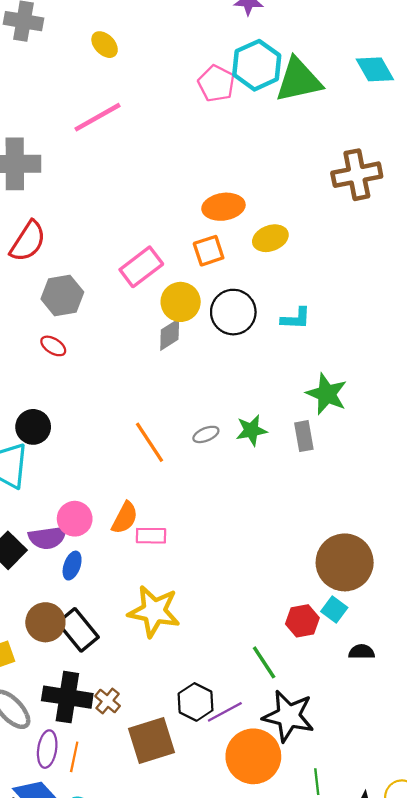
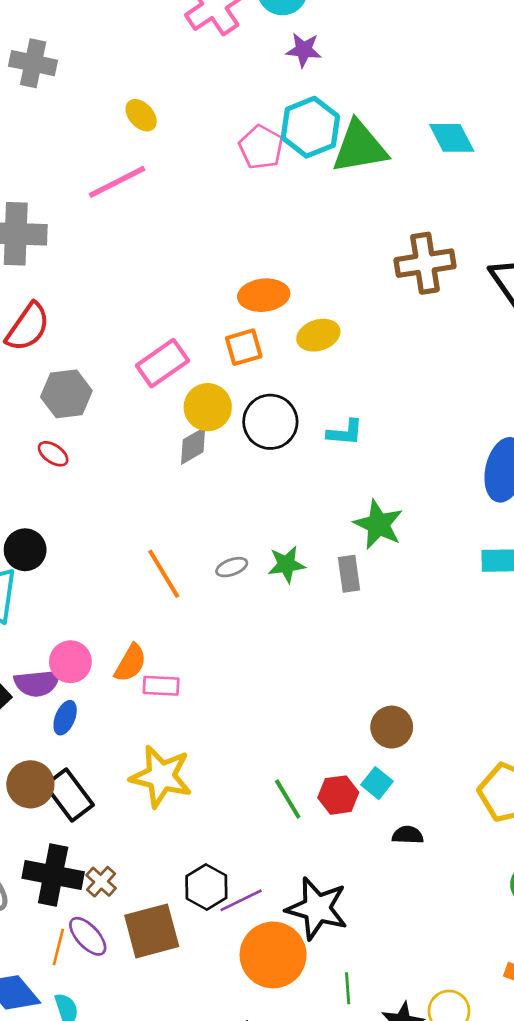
yellow ellipse: (105, 45) -> (141, 115), moved
brown circle: (345, 562) -> (392, 727), size x0.6
green line: (264, 662) -> (288, 799), moved
purple ellipse: (47, 749) -> (88, 936), moved, turned -54

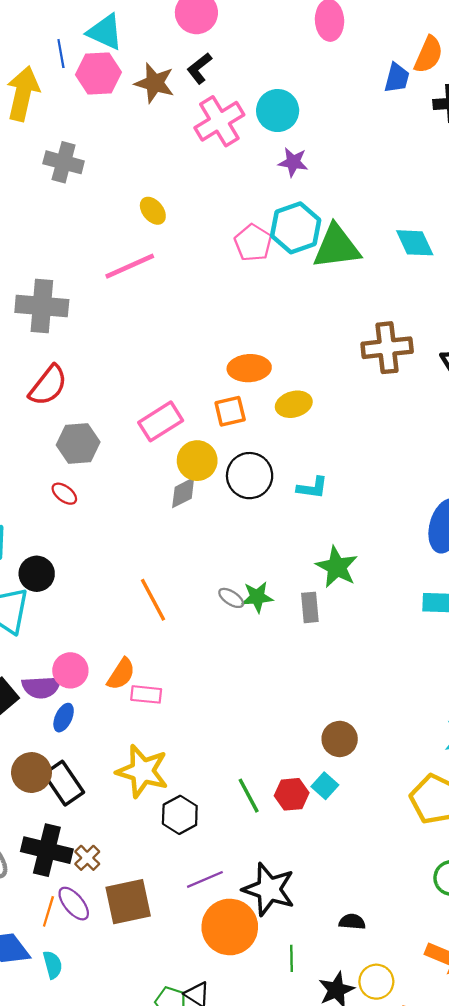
gray ellipse: (232, 567) -> (231, 598), moved, turned 50
black semicircle: (408, 835) -> (352, 922), moved
black hexagon: (206, 887) -> (180, 815), moved

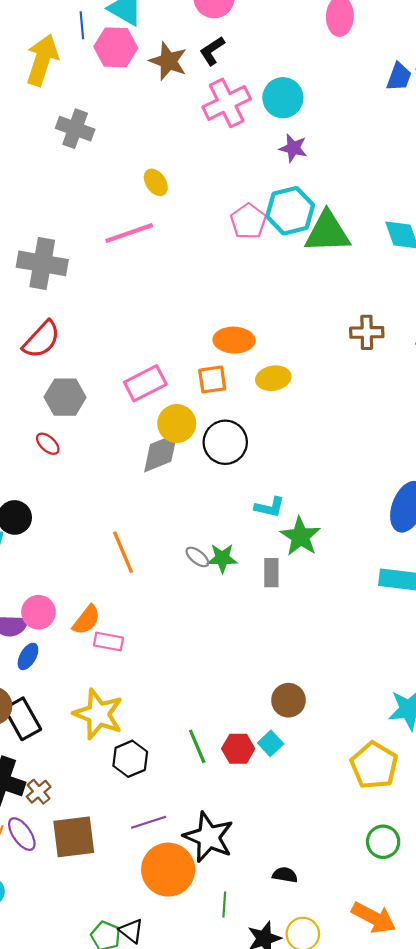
brown cross: (387, 348) -> (367, 332), size x0.7
cyan L-shape: (312, 488) -> (270, 507), moved
gray diamond: (183, 493) -> (161, 453), size x1.4

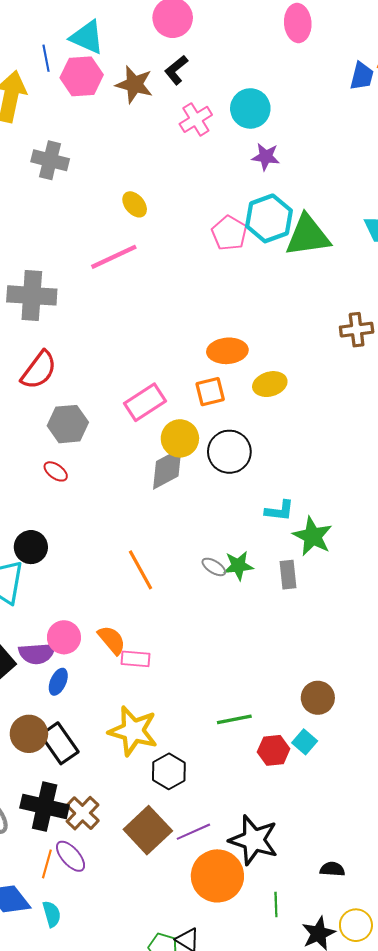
pink cross: (227, 103) -> (196, 119), size x0.7
orange semicircle: (86, 620) -> (112, 640), turned -72
green line: (197, 746) -> (234, 719), moved, turned -72
brown cross: (39, 792) -> (83, 813), size x1.4
brown square: (74, 837) -> (148, 830), moved, turned -30

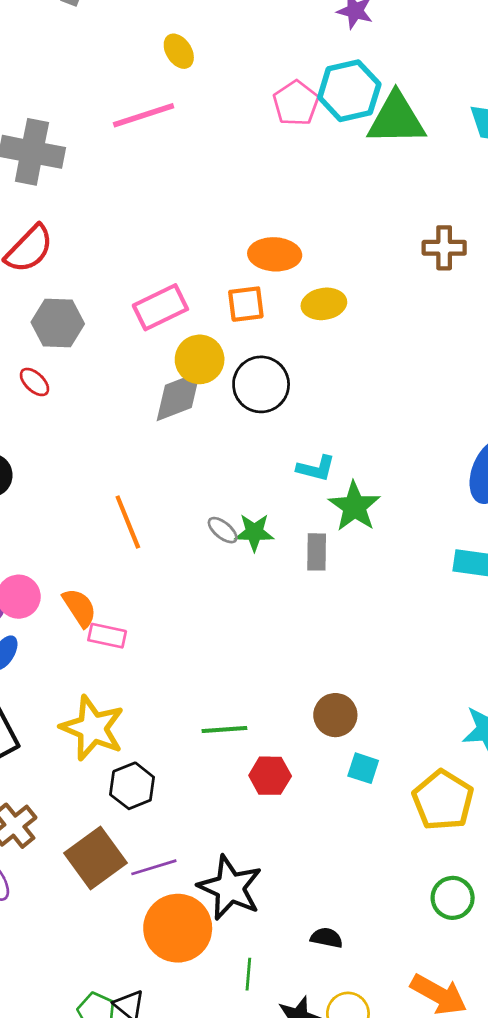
cyan square: (305, 742) -> (363, 768), moved, turned -30

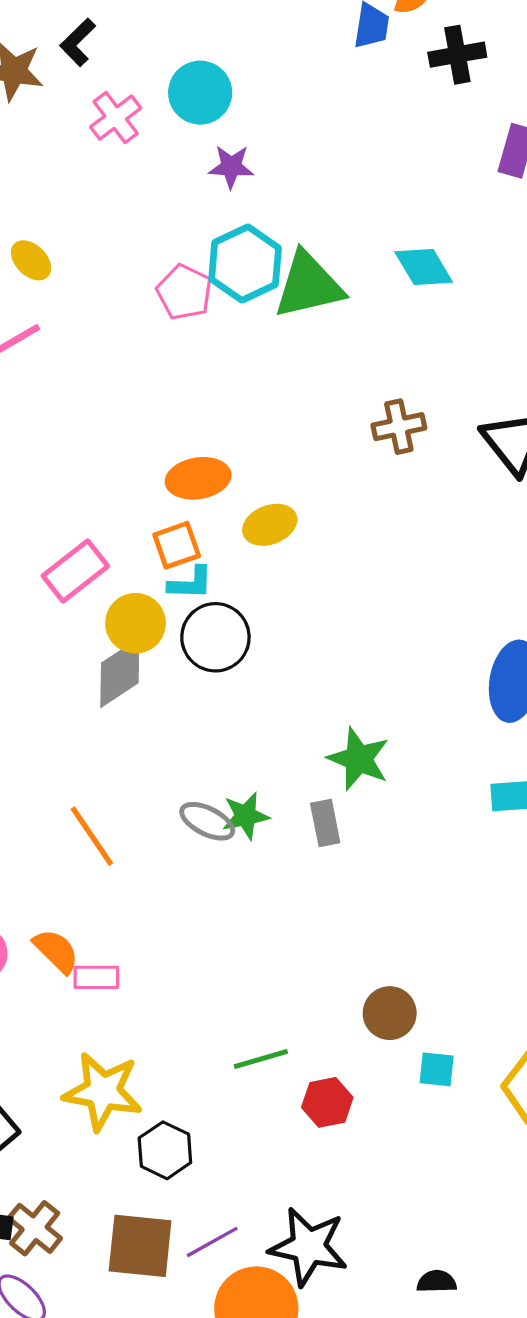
cyan L-shape: (316, 468) -> (191, 583), moved
gray ellipse: (223, 530) -> (207, 821), size x1.4
brown square: (96, 858) -> (140, 1246), turned -36

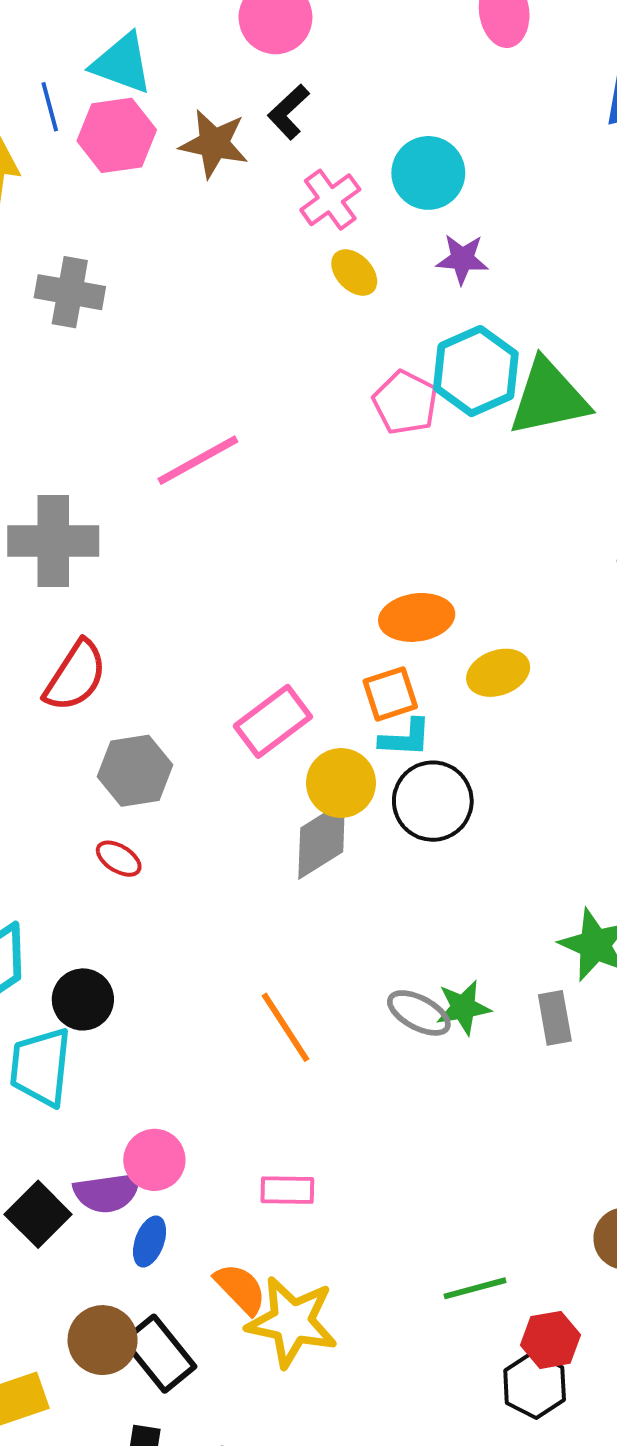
yellow ellipse: (31, 260) -> (354, 273), moved
orange semicircle: (56, 951) -> (240, 1289), moved
black hexagon: (165, 1150) -> (535, 1385), moved

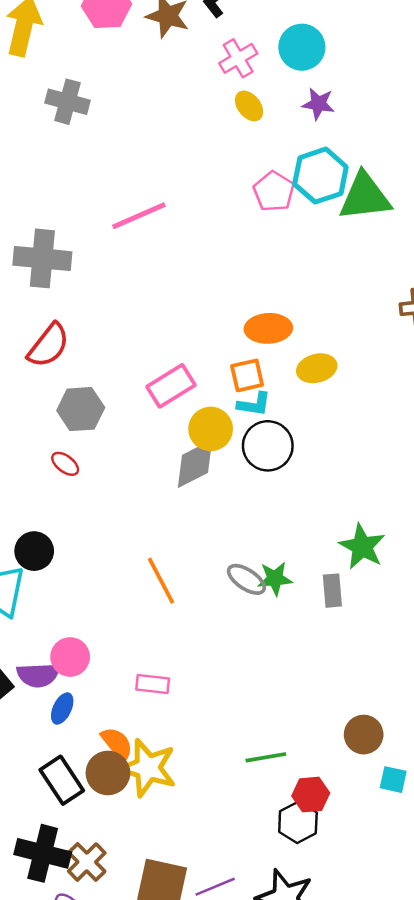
brown circle: (103, 1340) -> (108, 773), moved

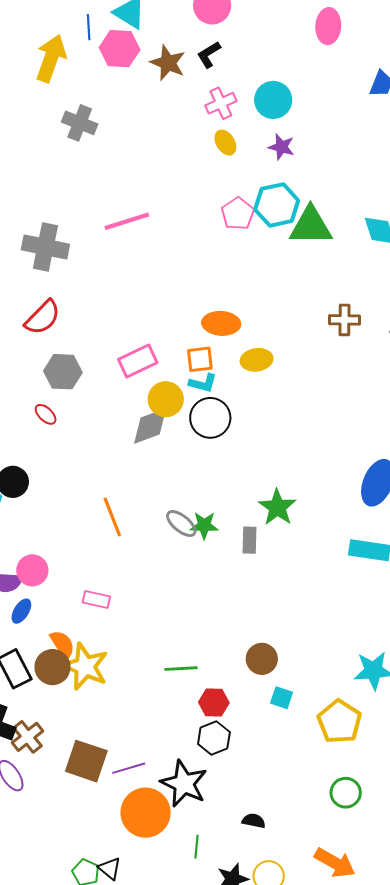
black hexagon: (298, 822) -> (214, 738), moved

